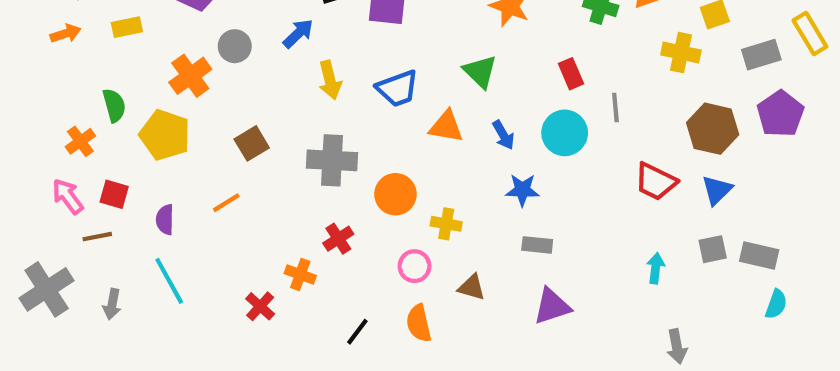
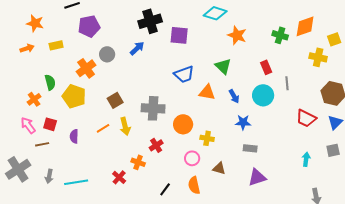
yellow arrow: (330, 80) -> (125, 126), moved
cyan line: (169, 281) -> (76, 182), moved, turned -70

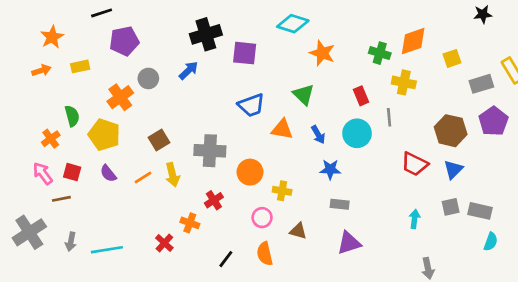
orange star: (35, 23) -> (52, 37), turned 30
yellow cross: (318, 57) -> (404, 82), moved
purple semicircle: (74, 136) -> (108, 173), moved, turned -40

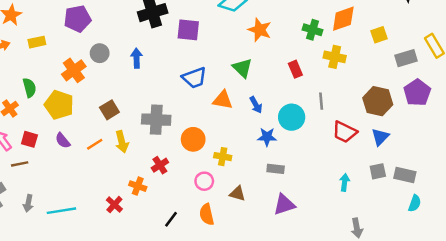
blue arrow: (188, 70) -> (137, 58), moved, turned -48
gray line: (389, 117) -> (321, 101), moved
cyan circle: (357, 133) -> (292, 117), moved

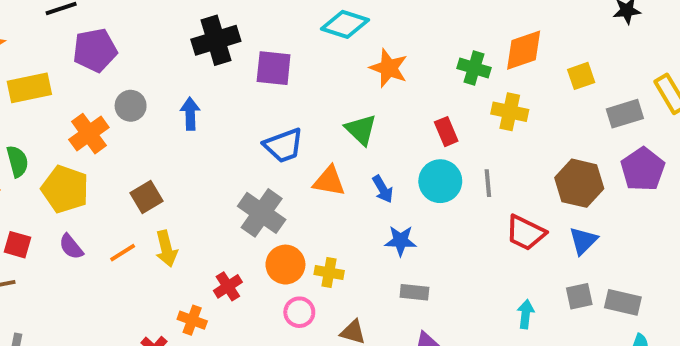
yellow rectangle: (37, 42) -> (29, 88), size x1.5
cyan circle: (292, 117) -> (440, 181), moved
gray cross: (156, 120) -> (262, 213), moved, turned 32
orange circle: (193, 139) -> (285, 265), moved

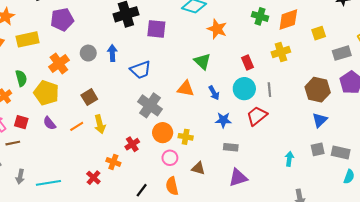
green cross: (474, 68) -> (260, 16), moved
gray circle: (131, 106) -> (88, 53), moved
yellow cross: (510, 112) -> (281, 52), turned -30
blue trapezoid: (283, 145) -> (141, 70), moved
red trapezoid: (526, 233) -> (257, 116), moved, turned 115

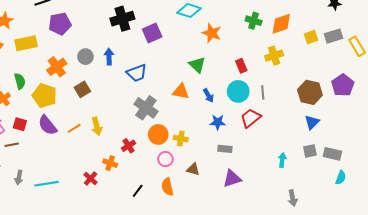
purple square: (156, 29) -> (152, 33), turned -30
gray rectangle: (342, 53) -> (334, 36), moved
brown square: (89, 97) -> (82, 89), moved
purple semicircle: (49, 123) -> (48, 125), size x1.5

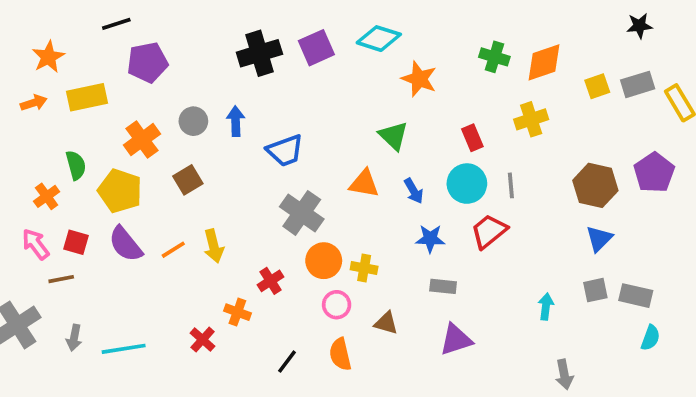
purple square: (152, 33) -> (316, 48), moved

